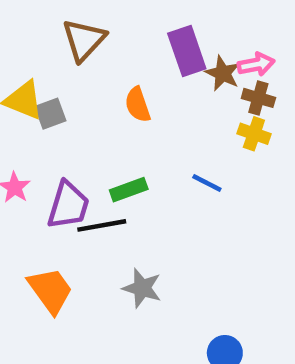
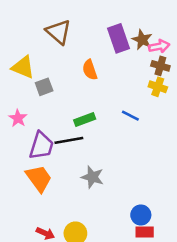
brown triangle: (84, 40) -> (58, 32), turned -32
brown star: (223, 73) -> (142, 40), moved
gray square: (50, 114) -> (44, 87), moved
purple trapezoid: (68, 205) -> (41, 146), moved

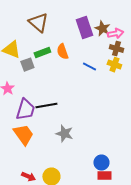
blue line: (130, 116) -> (89, 67), moved
green rectangle: (85, 120) -> (42, 53), moved

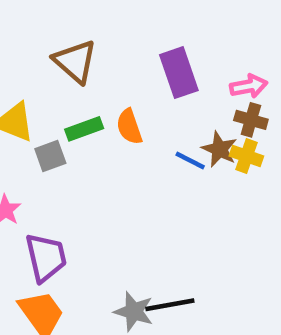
brown star: (102, 29) -> (219, 149), moved
black line: (46, 106) -> (170, 305), moved
purple trapezoid: (25, 110) -> (46, 257), turned -30

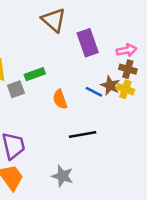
brown triangle: (75, 61) -> (54, 20), moved
orange semicircle: (129, 127) -> (60, 99), moved
black line: (170, 305) -> (83, 135), moved

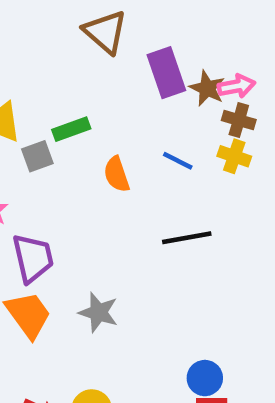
brown star: (110, 85) -> (207, 88), moved
black line: (83, 135) -> (187, 238), moved
gray star: (62, 176) -> (98, 312), moved

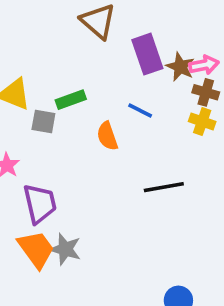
gray square: (37, 156) -> (43, 122), turned 30
blue line: (178, 161) -> (140, 111), moved
gray star: (98, 312) -> (65, 249), moved

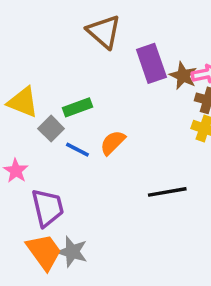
blue line: (140, 111) -> (77, 150), moved
gray square: (43, 122) -> (51, 129), turned 35
orange semicircle: (107, 136) -> (113, 143), turned 64

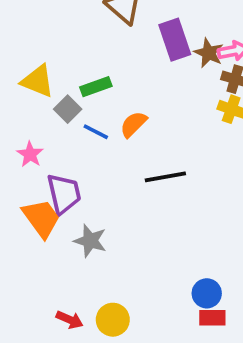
black line: (167, 192) -> (165, 177), moved
orange trapezoid: (44, 252) -> (41, 218), moved

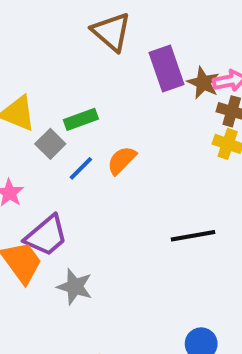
blue line: (96, 132) -> (81, 168), turned -72
black line: (165, 177) -> (193, 236), moved
purple trapezoid: (64, 194) -> (46, 236), turned 63

